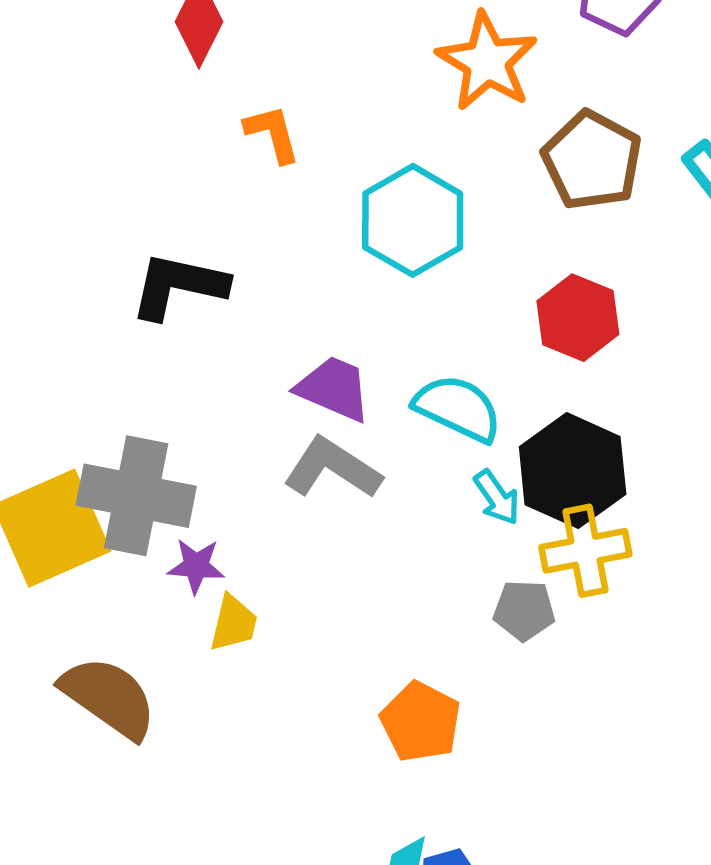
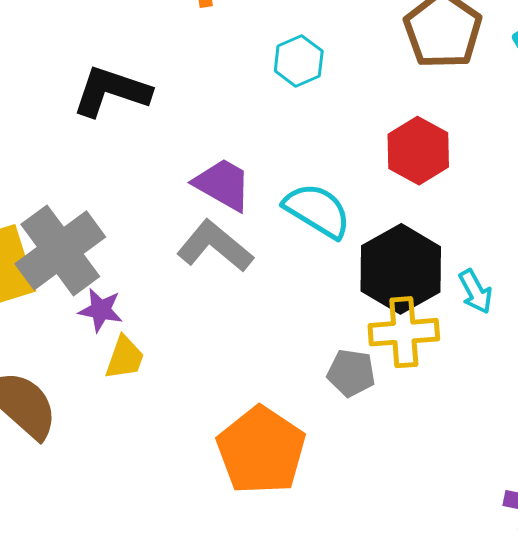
cyan hexagon: (413, 220) -> (299, 61), size x0.6
gray cross: (136, 496) -> (60, 250), turned 36
cyan arrow: (497, 497) -> (476, 292), moved
orange pentagon: (421, 722) -> (261, 450), size x1.4

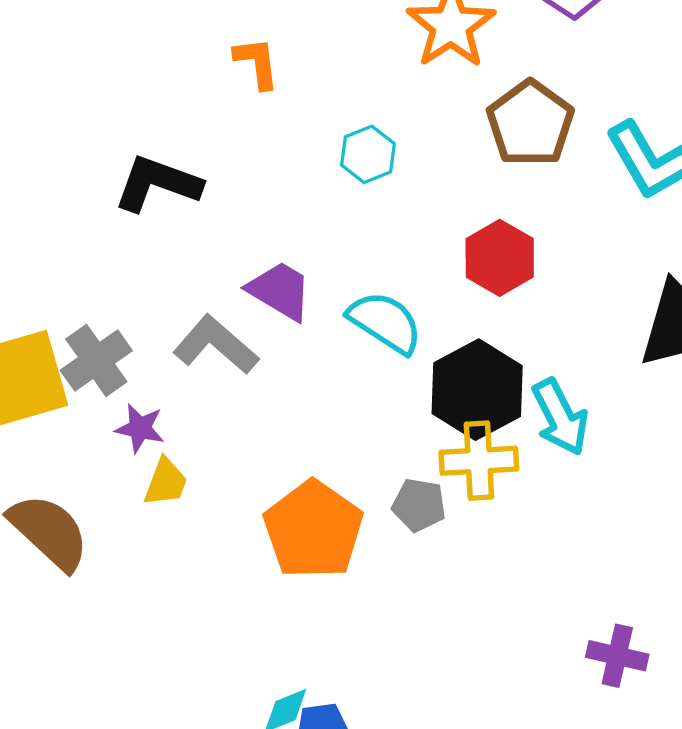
gray L-shape: (215, 246) -> (216, 345), moved
gray cross: (60, 250) -> (96, 360), size x0.7
cyan arrow: (476, 292) -> (560, 417), size x1.5
orange pentagon: (261, 450) -> (313, 530), moved

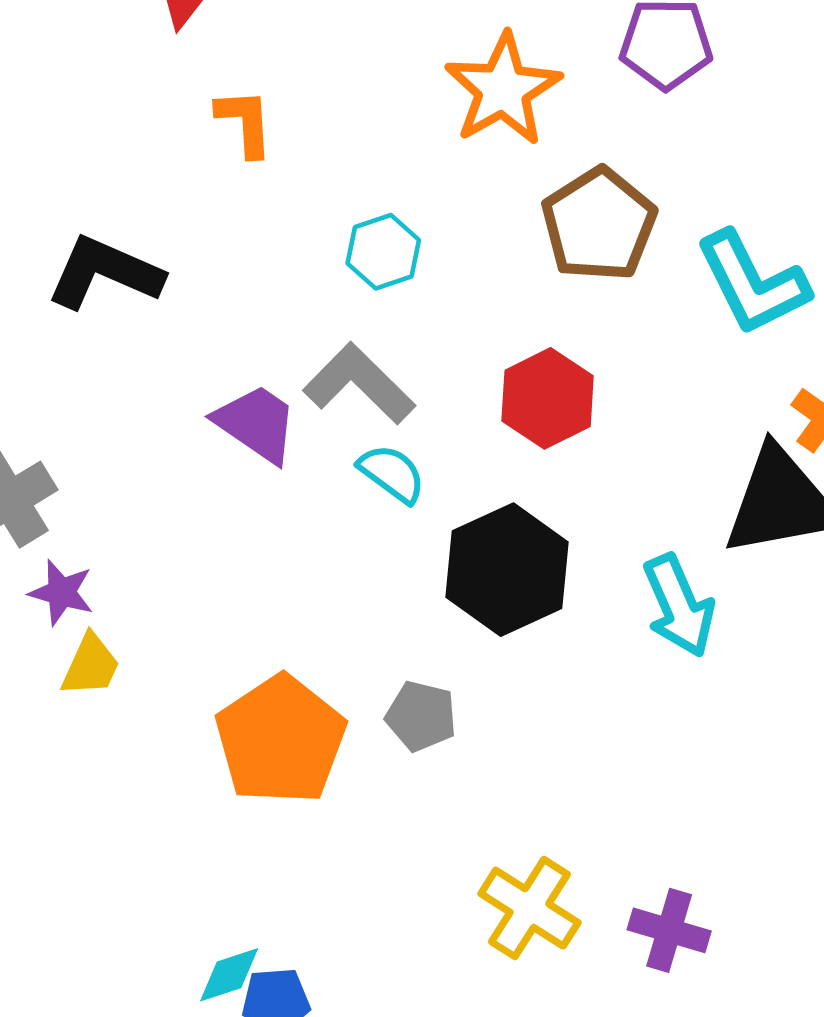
cyan semicircle: (385, 322) -> (392, 473), size x0.7
gray L-shape: (216, 345) -> (359, 384), moved
cyan arrow: (560, 417) -> (679, 606), moved
yellow cross: (479, 461) -> (529, 908), moved, turned 32

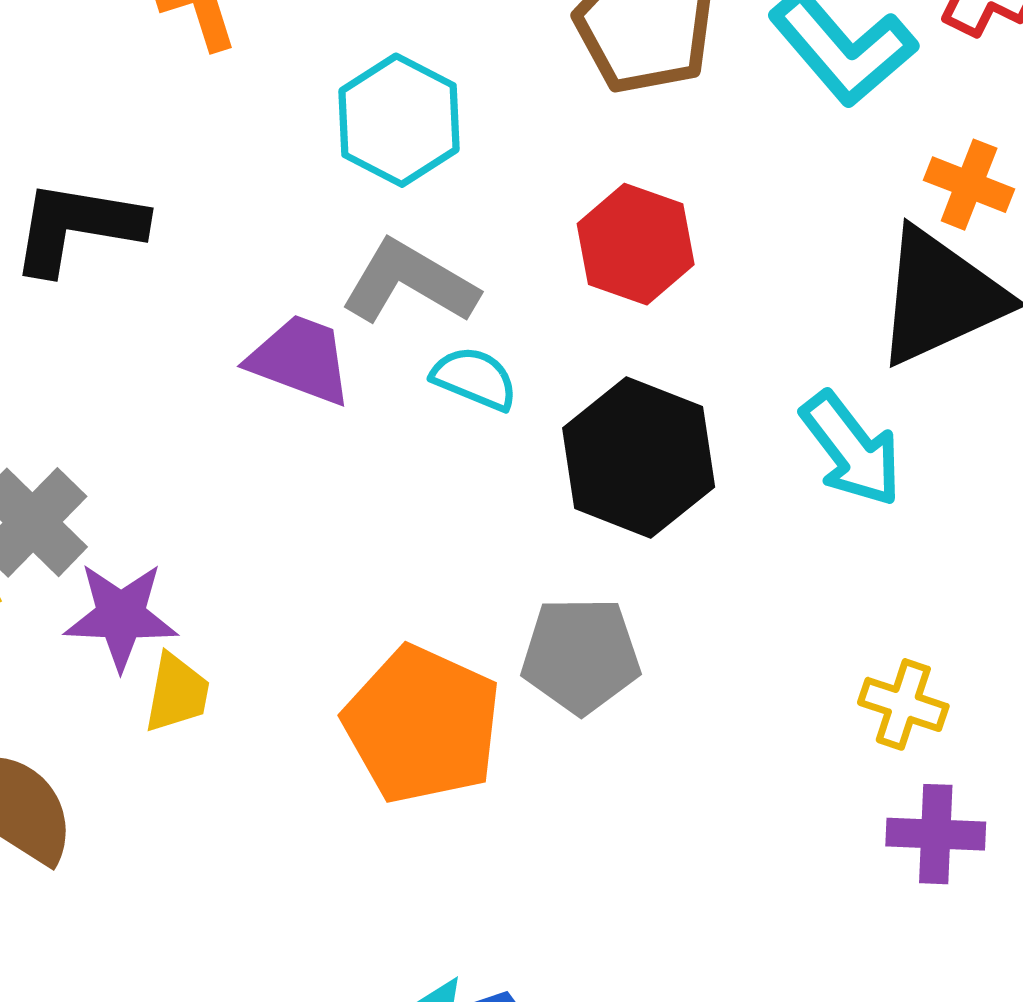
cyan hexagon: (383, 252) -> (399, 120), size x1.4
purple star: (61, 592) -> (121, 616), size x1.4
gray pentagon: (421, 716) -> (581, 655), size x1.4
yellow cross: (529, 908) -> (903, 704), moved, size x0.7

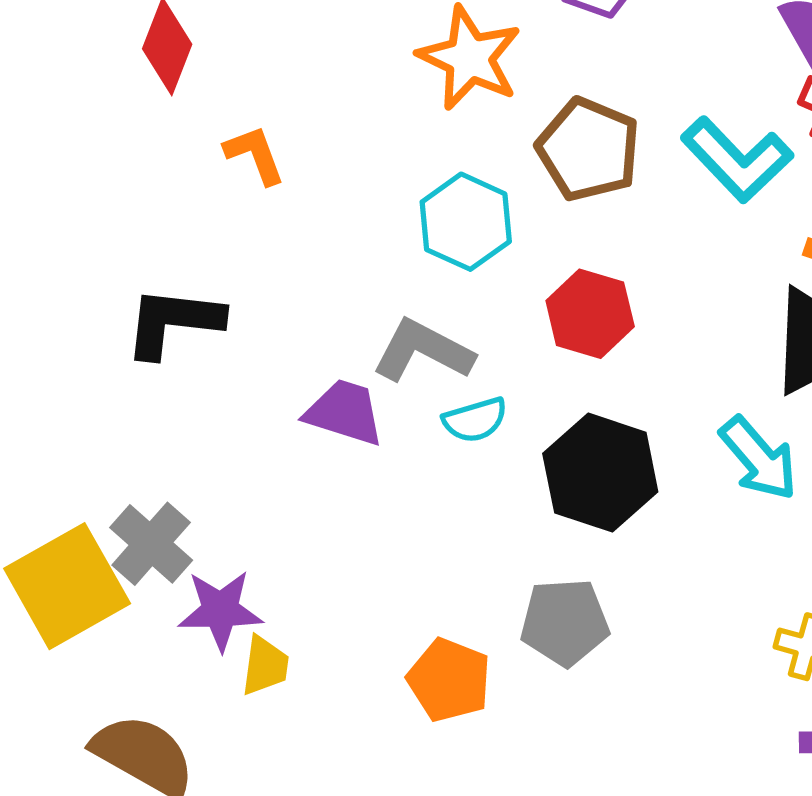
cyan hexagon: (399, 120) -> (466, 222), moved
cyan semicircle: (475, 378) -> (475, 420), turned 144
orange pentagon: (422, 725) -> (449, 680), size x0.7

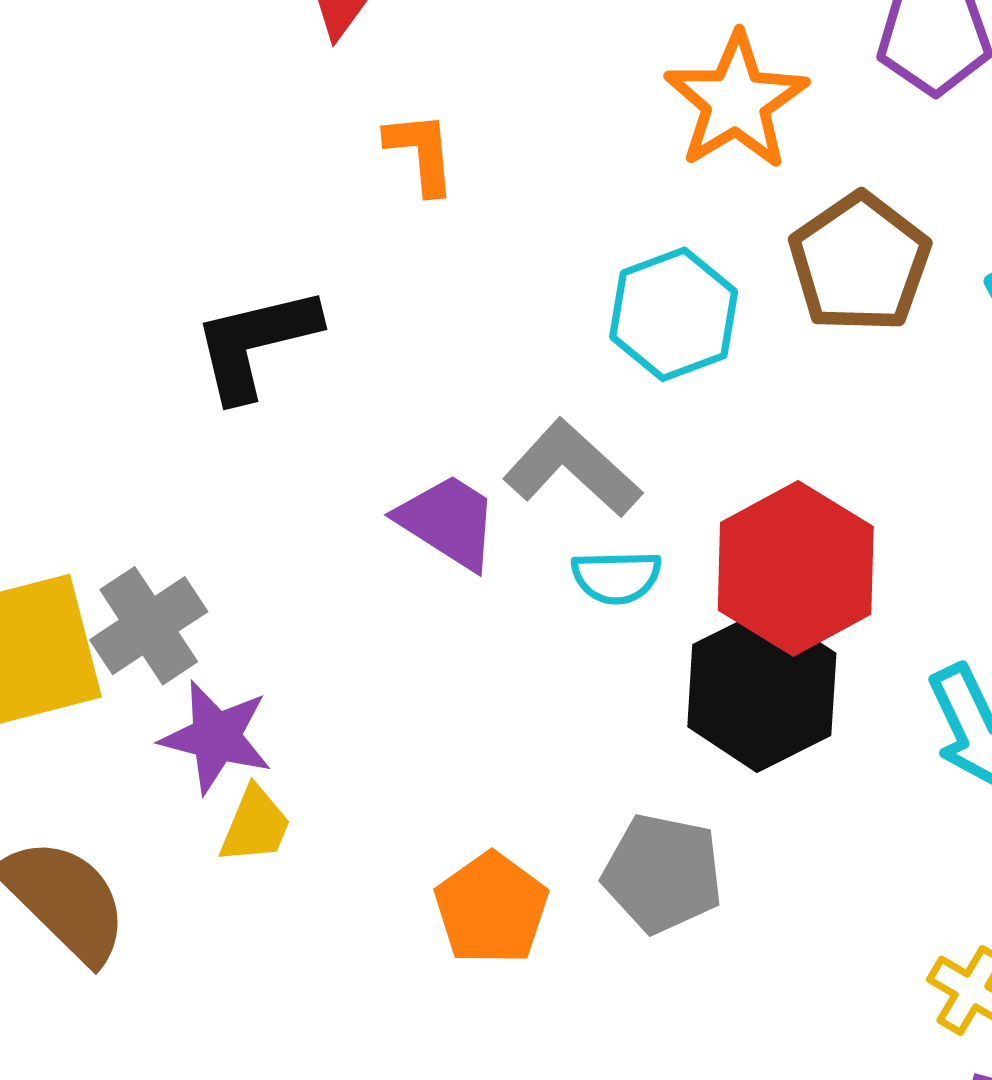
red hexagon: (590, 314) -> (796, 568), moved, size x1.4
black L-shape: (173, 322) -> (256, 343), turned -35

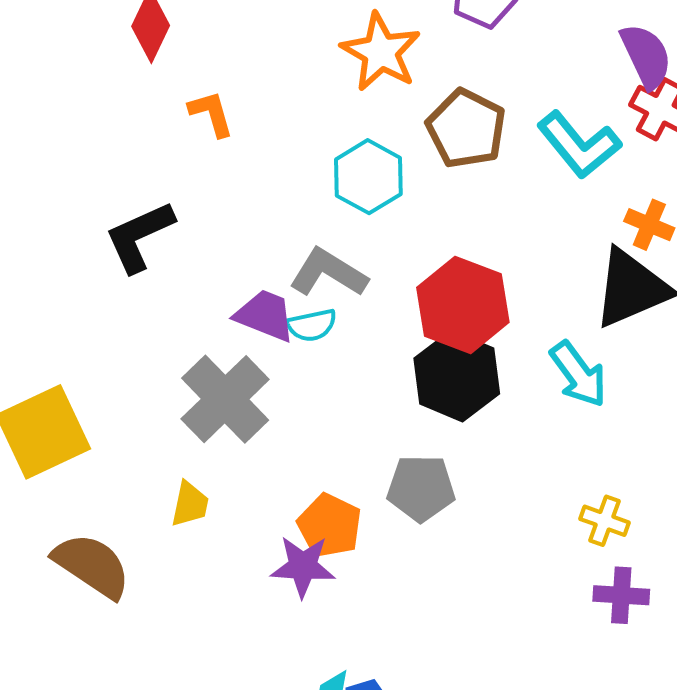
cyan semicircle: (616, 577) -> (312, 325), moved
gray cross: (149, 626) -> (225, 399), moved, size x1.4
purple star: (216, 737) -> (303, 566), moved

